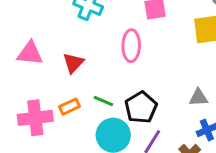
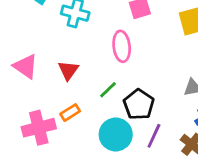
pink triangle: (30, 53) -> (26, 66), turned 36
green line: (103, 101) -> (108, 90), moved, turned -60

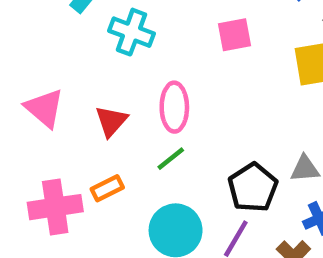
pink ellipse: (122, 46) -> (174, 107), moved
black pentagon: (139, 104) -> (253, 188), moved

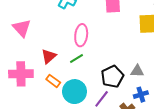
red triangle: (111, 121) -> (49, 56), moved
orange rectangle: (107, 188) -> (53, 81), moved, turned 56

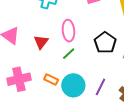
red triangle: (49, 56) -> (41, 42), moved
black pentagon: (112, 77) -> (105, 43), moved

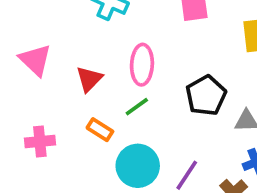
pink cross: (19, 79) -> (40, 141), size x0.7
orange rectangle: (51, 80) -> (100, 130), moved

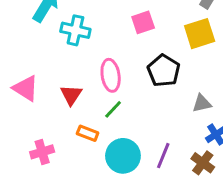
black pentagon: (206, 96) -> (164, 71), moved

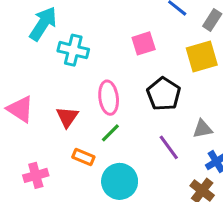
purple line: (163, 156) -> (169, 147), moved, turned -60

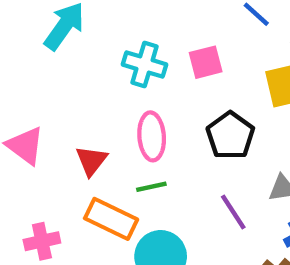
cyan cross: (73, 50) -> (144, 65), moved
green line: (110, 133) -> (151, 187), turned 30
orange rectangle: (83, 157) -> (111, 219), size x1.6

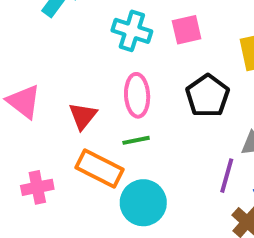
purple line: (233, 212) -> (227, 176), moved, turned 48

